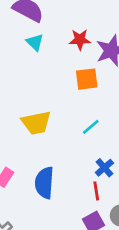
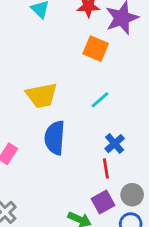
orange square: (87, 79) -> (96, 49), turned 30
blue semicircle: (44, 183) -> (55, 138), moved

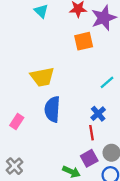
orange square: (96, 49) -> (84, 41), turned -36
cyan line: (100, 100) -> (107, 82), moved

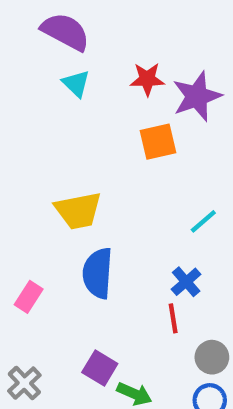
purple square: (89, 158) -> (100, 368), moved, turned -30

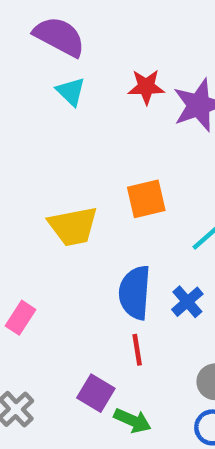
orange square: (158, 142) -> (146, 199), moved
blue semicircle: (98, 273) -> (135, 293), moved
red line: (173, 318) -> (137, 350), moved

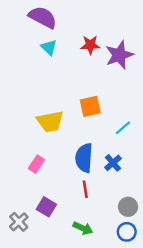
pink rectangle: (20, 318) -> (36, 164), moved
purple square: (96, 393) -> (46, 207), moved

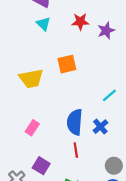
purple star: (119, 55) -> (106, 31), size x0.7
orange square: (90, 106) -> (67, 64), moved
yellow trapezoid: (50, 121) -> (31, 79), moved

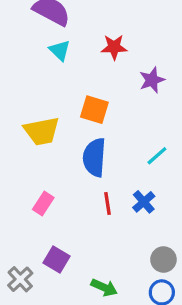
purple star: (106, 31) -> (152, 80), moved
orange square: (67, 64) -> (94, 110), turned 30
blue semicircle: (75, 122) -> (94, 157), moved
red line: (76, 150) -> (107, 204), moved

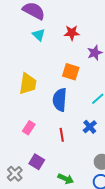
orange square: (94, 110) -> (71, 72), moved
yellow trapezoid: (42, 131) -> (28, 84), turned -70
red line: (107, 204) -> (62, 135), moved

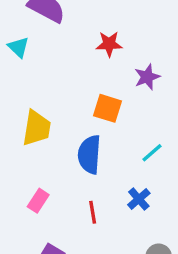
cyan triangle: (39, 35) -> (18, 47), moved

